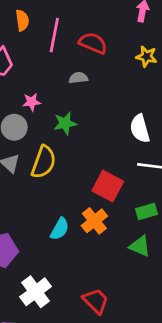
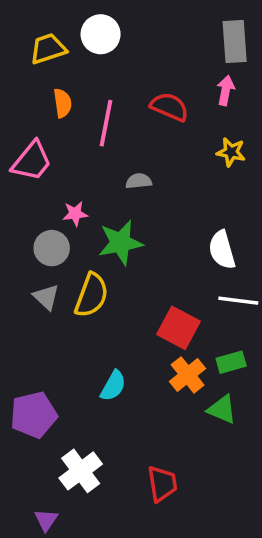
red semicircle: (93, 43) -> (169, 107), moved
green star: (65, 123) -> (121, 243), size x1.4
orange cross: (94, 221) -> (188, 375), moved
red trapezoid: (96, 301) -> (162, 484), turned 36

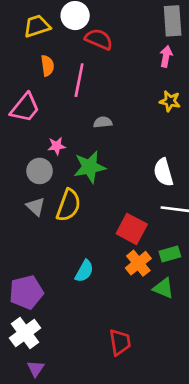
red semicircle: (169, 107) -> (99, 39), moved
white cross: (81, 471) -> (25, 333), moved

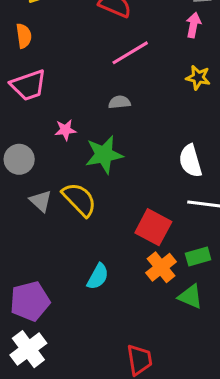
orange semicircle: (47, 66) -> (24, 36), moved
pink line: (79, 80) -> (130, 53), moved, turned 48
pink trapezoid: (25, 108) -> (28, 85), turned 32
gray circle: (40, 171) -> (19, 159), moved
yellow semicircle: (68, 205) -> (79, 199), turned -64

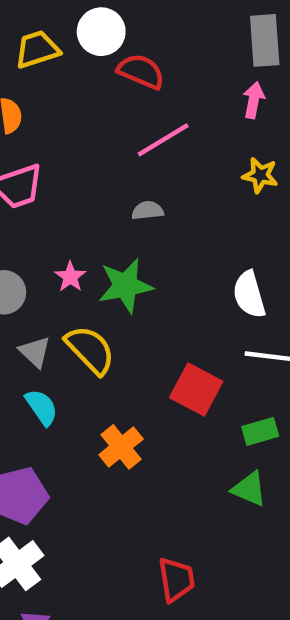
pink star: (65, 130) -> (70, 277), moved, turned -30
orange cross: (161, 267) -> (121, 447), moved
cyan semicircle: (98, 277) -> (42, 407), moved, turned -64

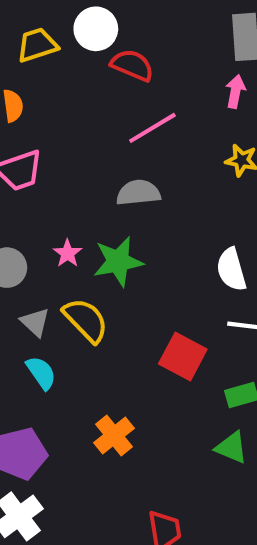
gray semicircle: (148, 211) -> (138, 193), size x1.5
orange cross: (121, 447) -> (114, 435), moved

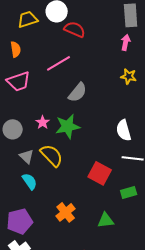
pink line: (152, 128) -> (59, 63), moved
gray semicircle: (138, 193) -> (78, 92), turned 135
green triangle: (231, 448) -> (106, 220), moved, turned -30

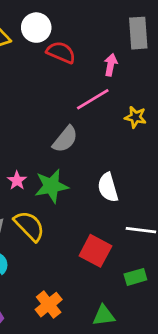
pink arrow: (126, 42) -> (111, 65), moved
pink line: (59, 63) -> (93, 99), moved
white semicircle: (124, 130) -> (108, 187), moved

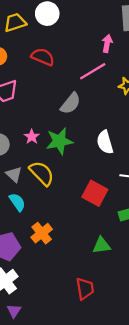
red semicircle: (61, 52) -> (43, 57), moved
orange cross: (49, 305) -> (42, 233), moved

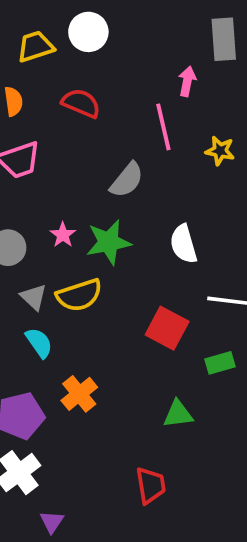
pink line: (93, 71) -> (163, 127), turned -72
yellow semicircle: (42, 173) -> (79, 295), turned 116
purple triangle: (14, 311) -> (52, 522), moved

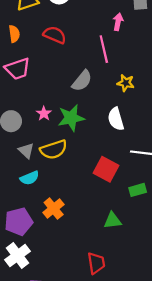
yellow star: (220, 151) -> (126, 83), moved
cyan semicircle: (39, 343) -> (30, 178), turned 102

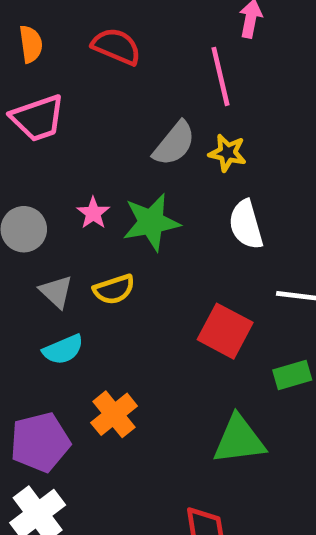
yellow star: (126, 83) -> (227, 153), moved
yellow semicircle: (54, 150) -> (114, 289), size x0.7
green triangle: (113, 221) -> (239, 440), size x1.4

